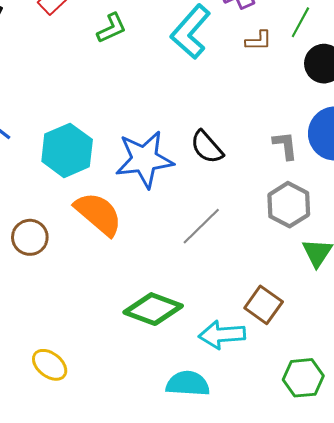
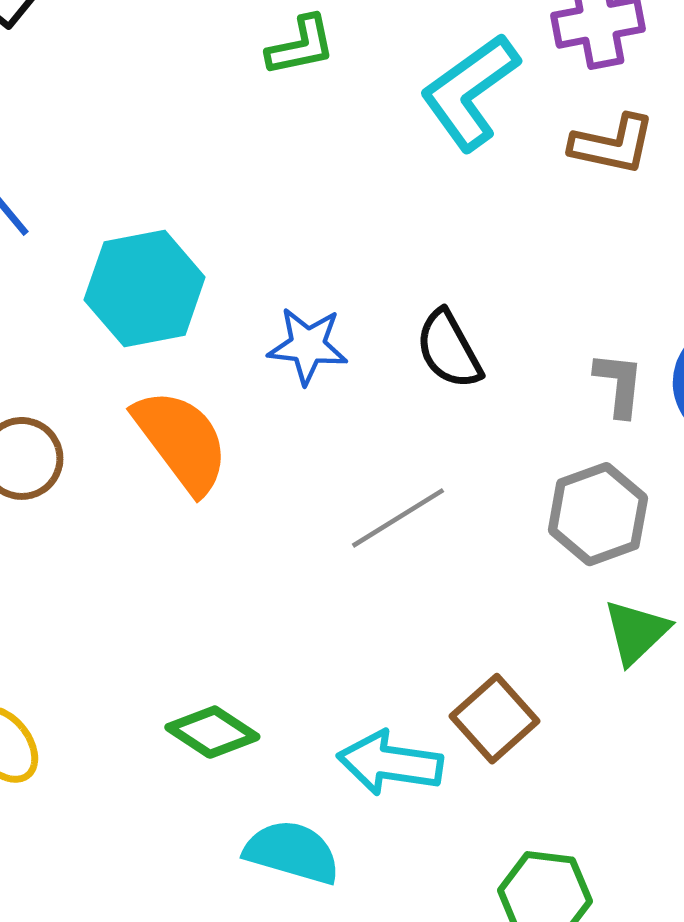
brown L-shape: (259, 41) -> (613, 145), size x1.4
blue star: (144, 159) -> (308, 346), size x0.6
green diamond: (153, 309) -> (212, 732), moved, size x0.7

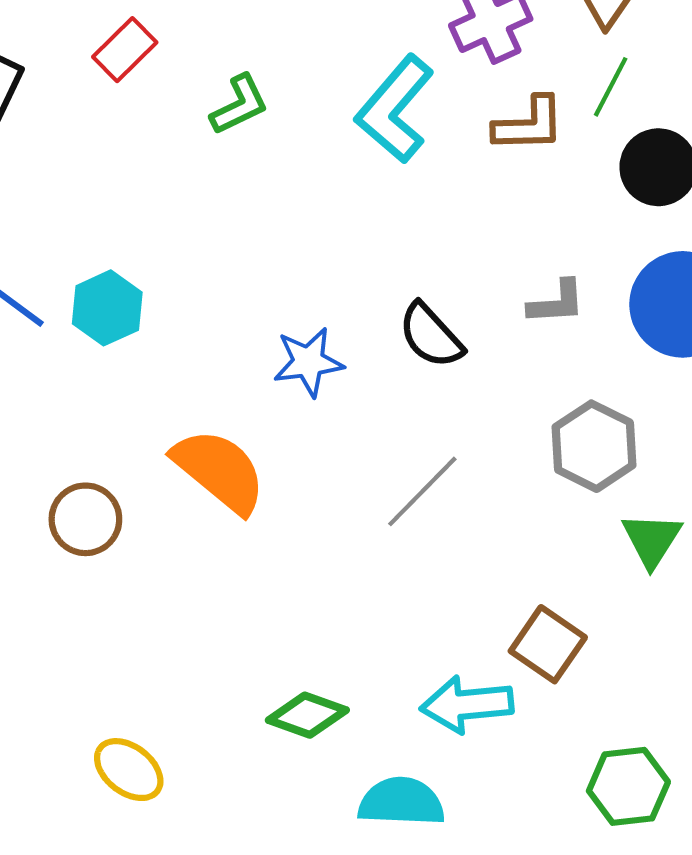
cyan hexagon: (145, 289) -> (107, 308), moved, size x0.7
gray L-shape: (619, 384) -> (556, 302), moved, turned 94

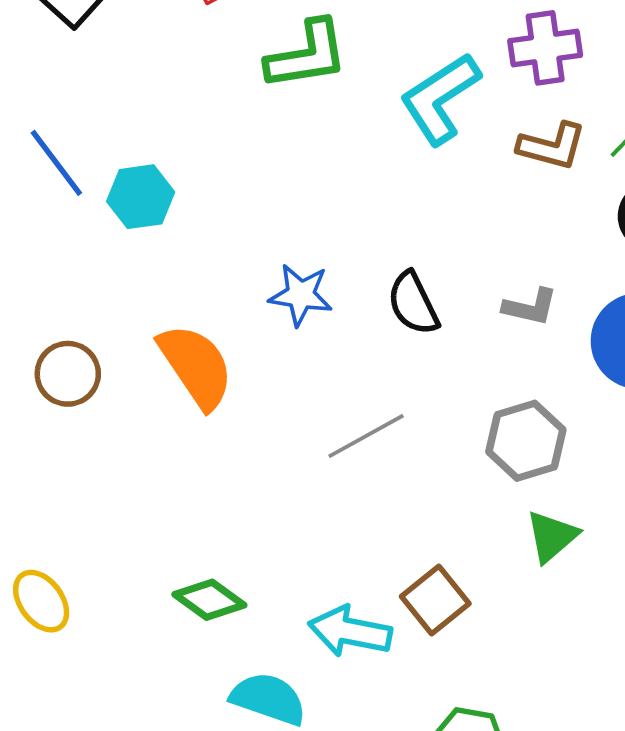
green L-shape: (239, 105) -> (307, 55), size x1.5

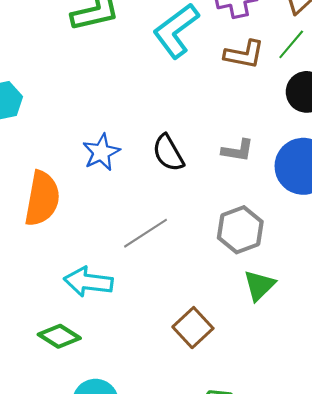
blue star: (301, 295) -> (101, 152), turned -30
orange semicircle: (196, 366) -> (42, 199), turned 48
cyan arrow: (350, 631) -> (88, 282), moved

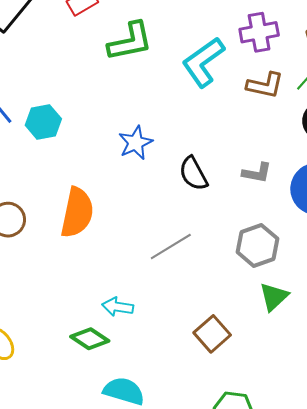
blue star: (101, 152) -> (136, 143), moved
cyan arrow: (88, 282) -> (118, 307), moved, size x0.7

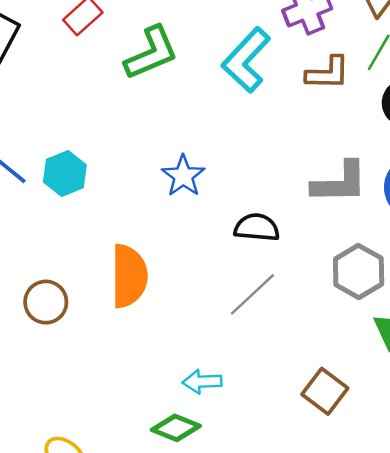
gray L-shape: (257, 173) -> (340, 183), size x1.6
black semicircle: (193, 174) -> (257, 227), moved, turned 135

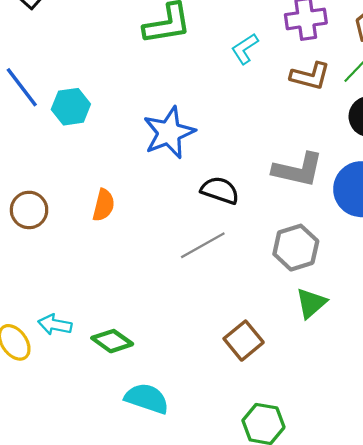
cyan L-shape: (246, 60) -> (245, 49), size x0.6
blue star: (183, 176) -> (169, 133), size x1.4
orange semicircle: (129, 276) -> (104, 205), size x0.6
cyan arrow: (202, 382) -> (55, 325), moved

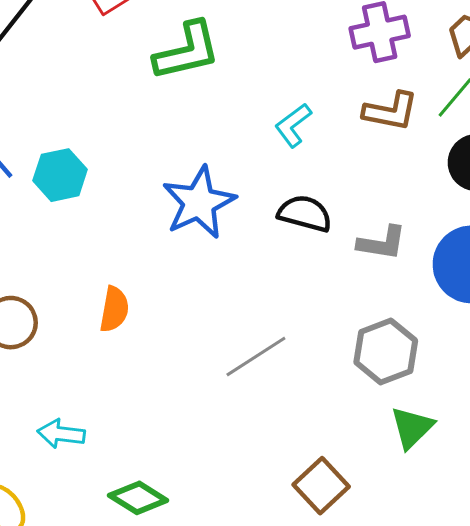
cyan L-shape: (245, 49) -> (293, 125), moved
gray L-shape: (298, 170) -> (382, 243), size x0.7
black semicircle: (220, 190) -> (305, 213), moved
cyan arrow: (55, 325) -> (61, 434), moved

